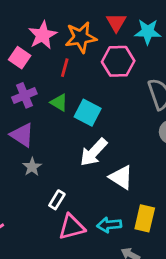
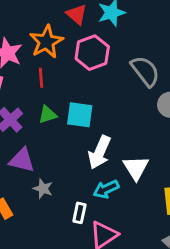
green triangle: (59, 103) -> (47, 115), turned -30
white triangle: (121, 177) -> (136, 168), turned 45
cyan arrow: (109, 225) -> (106, 189), moved

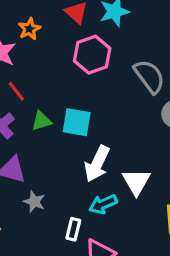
orange star: (46, 42) -> (29, 29), moved, size x0.6
red line: (41, 78) -> (16, 91), moved, turned -36

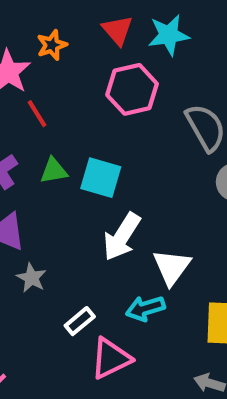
red line: (16, 91) -> (37, 114), moved
cyan arrow: (103, 204) -> (145, 308), moved
white rectangle: (73, 229) -> (80, 321), turned 30

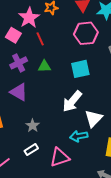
cyan square: (101, 178) -> (80, 69), moved, turned -36
gray star: (31, 278) -> (33, 126), moved
white rectangle: (80, 321) -> (31, 150), moved

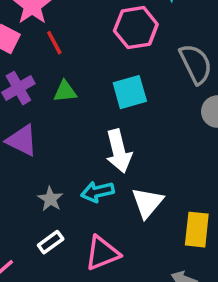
white arrow: (72, 101) -> (119, 151), turned -50
white triangle: (94, 118) -> (147, 203), moved
cyan arrow: (79, 136) -> (97, 192), moved

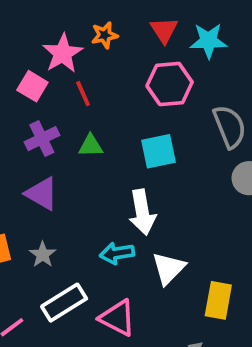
gray star: (50, 199) -> (43, 255), moved
white rectangle: (51, 242) -> (64, 303), size x1.6
pink triangle: (102, 253) -> (118, 318), turned 45

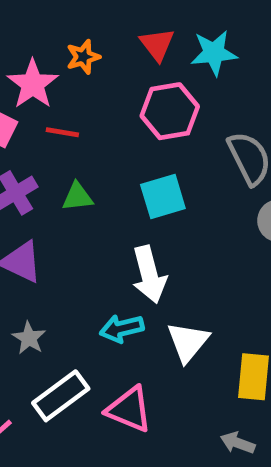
red line: (83, 94) -> (62, 132), turned -52

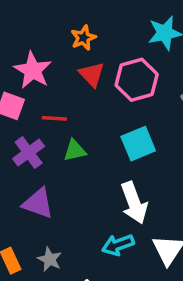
red triangle: (157, 44) -> (92, 74), moved
orange star: (83, 57) -> (83, 38), moved
red line: (62, 132) -> (54, 118), moved

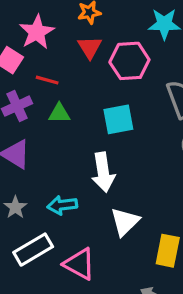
cyan arrow: (118, 245) -> (62, 205), moved

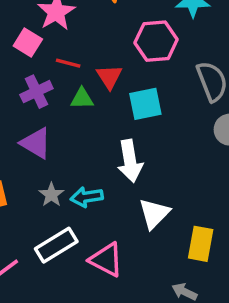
red triangle: (90, 47) -> (109, 77), moved
gray star: (15, 207) -> (51, 195), moved

